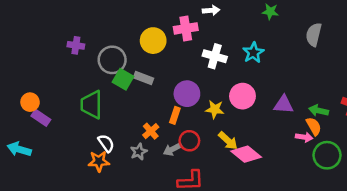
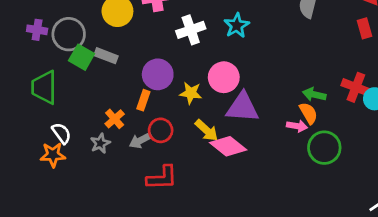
purple cross: (76, 45) -> (37, 30), moved
white cross: (215, 56) -> (191, 30), turned -35
purple triangle: (284, 105) -> (242, 107), moved, size x1.4

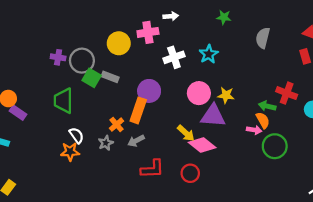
red cross: (356, 87) -> (287, 93), moved
yellow star: (191, 93) -> (226, 95), moved
orange rectangle: (143, 100) -> (138, 110), size x1.6
red circle: (161, 130) -> (190, 173), moved

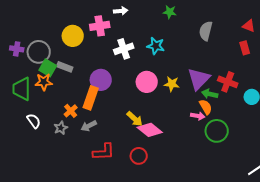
cyan star: (209, 54) -> (156, 46), turned -30
purple triangle: (213, 116) -> (199, 79), moved, turned -50
orange star: (70, 152) -> (44, 82), moved

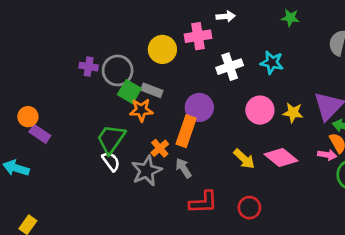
orange star: (44, 82) -> (141, 110), moved
green trapezoid: (22, 89) -> (111, 139), moved, turned 35
gray arrow: (89, 126) -> (183, 168), turned 84
gray star: (61, 128) -> (147, 171), size x1.6
pink diamond: (150, 130) -> (281, 157), moved

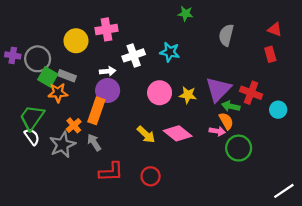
white arrow: (226, 16) -> (108, 71), moved

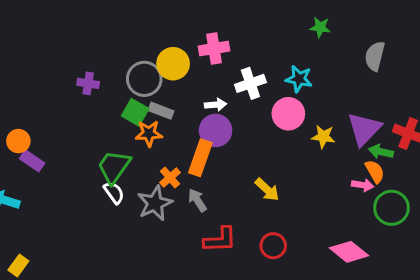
gray circle: (38, 59) -> (144, 79), moved
pink circle: (160, 93) -> (288, 114), moved
pink diamond: (178, 133) -> (349, 252), moved

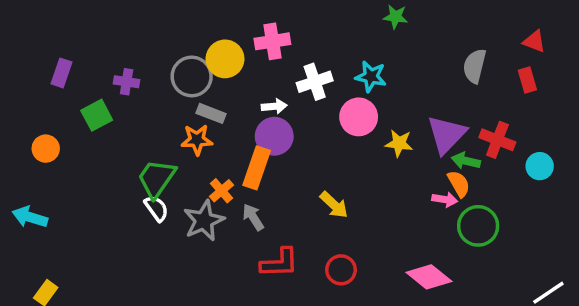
gray semicircle: (375, 56) -> (475, 66), moved
green square: (135, 112) -> (97, 115), moved, turned 32
purple rectangle: (32, 161) -> (62, 73), moved, turned 75

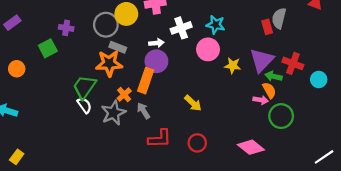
purple rectangle: (62, 73) -> (12, 23), moved, turned 35
red rectangle: (527, 80) -> (267, 27), moved
orange star: (197, 140) -> (109, 63), size x1.4

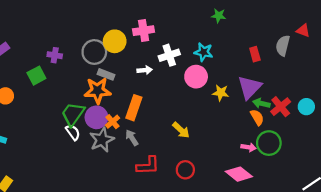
gray semicircle: (279, 18) -> (283, 46), moved
purple circle: (156, 61) -> (96, 117), moved
red cross: (293, 63) -> (281, 107), moved, turned 30
pink arrow: (261, 100) -> (249, 147), moved

